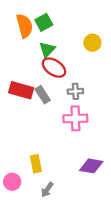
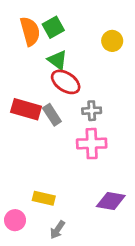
yellow circle: (92, 43) -> (112, 41), moved
green triangle: (47, 49) -> (57, 60), turned -36
yellow rectangle: (36, 164) -> (44, 198), turned -66

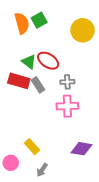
yellow circle: (112, 41) -> (83, 30), size x1.5
green triangle: (57, 60) -> (29, 62), moved
yellow rectangle: (44, 198) -> (32, 147), turned 35

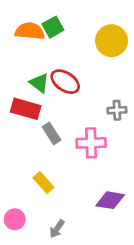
orange semicircle: (22, 23) -> (30, 31), turned -70
gray cross: (67, 82) -> (117, 110), moved
gray rectangle: (38, 85) -> (52, 133), moved
yellow rectangle: (32, 147) -> (43, 182), moved

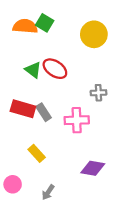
green square: (53, 27) -> (45, 23), turned -30
red rectangle: (26, 109) -> (23, 109), moved

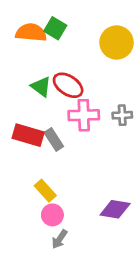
pink cross: (77, 120) -> (84, 115), moved
pink circle: (13, 184) -> (52, 215), moved

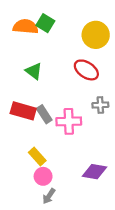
red ellipse: (68, 85) -> (86, 70), moved
pink cross: (84, 115) -> (69, 121), moved
gray cross: (122, 115) -> (100, 105), moved

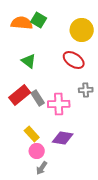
red rectangle: (23, 111) -> (20, 95), turned -55
purple diamond: (95, 172) -> (63, 138), moved

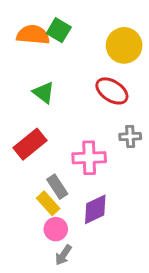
gray rectangle: (38, 98) -> (57, 187), moved
purple diamond: (63, 138) -> (95, 209), turned -35

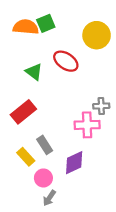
green square: (59, 30) -> (46, 23), turned 36
red ellipse: (112, 91) -> (66, 61), moved
pink cross: (89, 158) -> (87, 125), moved
yellow rectangle: (48, 203) -> (26, 157), moved

